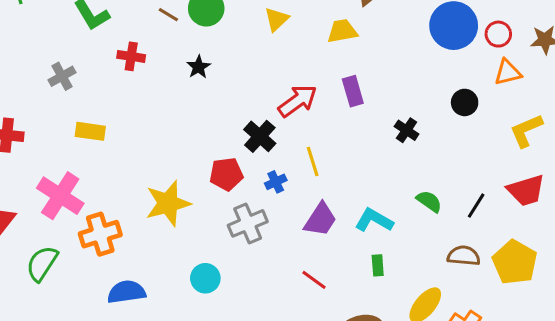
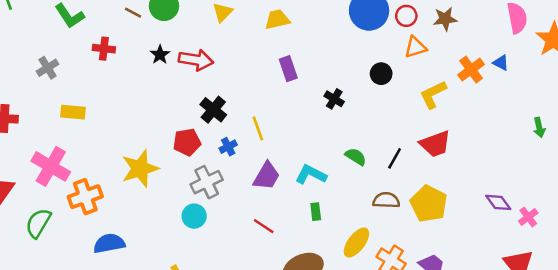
red arrow: (298, 101) -> (196, 60), moved, turned 48
cyan circle: (205, 278) -> (194, 216), moved

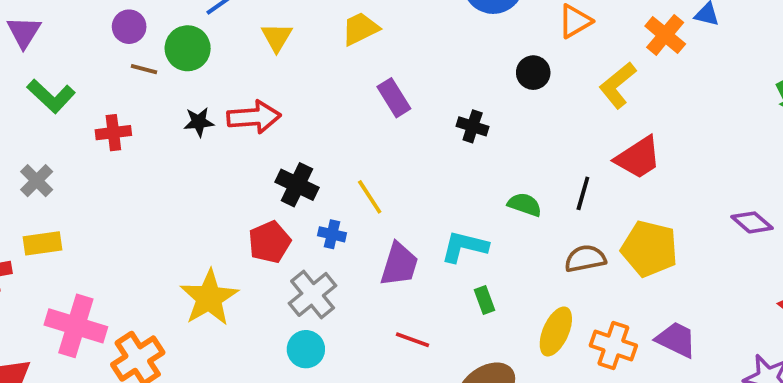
black star: (160, 55) -> (199, 122), turned -30
yellow rectangle: (73, 112) -> (43, 243), moved
blue cross: (228, 147) -> (332, 234), turned -36

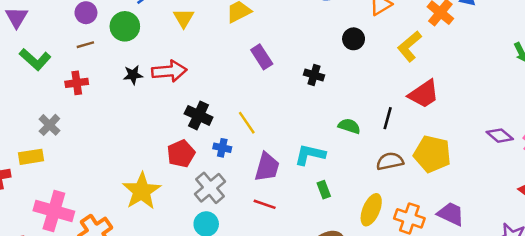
brown line: (144, 69) -> (85, 45), moved, turned -30
gray cross: (37, 181) -> (49, 125), moved
red line: (413, 340) -> (265, 204), moved

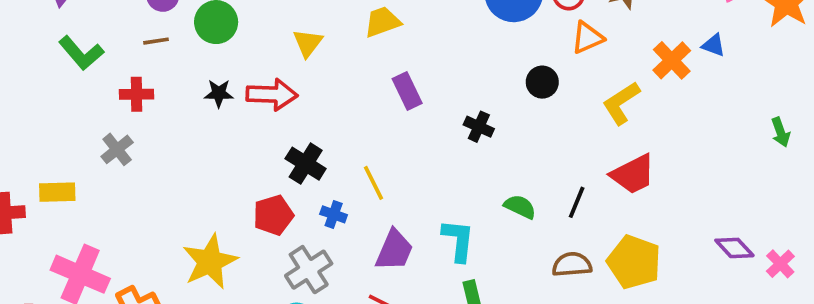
yellow triangle: (184, 18) -> (308, 43), moved
gray cross: (49, 125) -> (117, 149), moved
cyan L-shape: (310, 155) -> (458, 240), turned 76

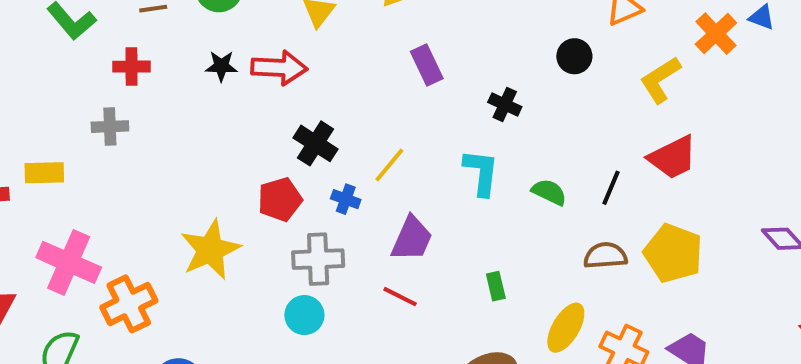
gray cross: (117, 149) -> (110, 127), turned 36
yellow line: (373, 183) -> (389, 165), turned 66
cyan L-shape: (458, 240) -> (481, 172), moved
gray cross: (309, 270) -> (318, 259), turned 30

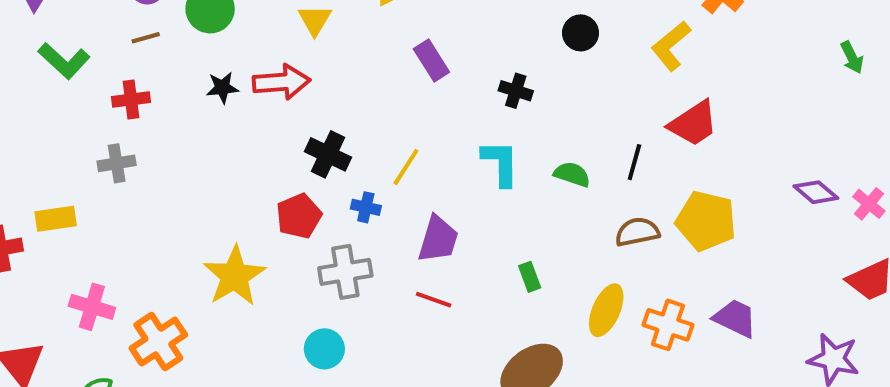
pink cross: (69, 262) -> (92, 307), size x0.7
cyan circle: (304, 315) -> (324, 349), moved

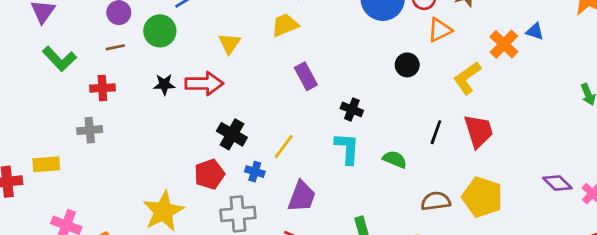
black cross: (516, 91) -> (352, 109), moved
red trapezoid: (693, 123) -> (479, 131), turned -78
black line: (634, 162) -> (436, 132), moved

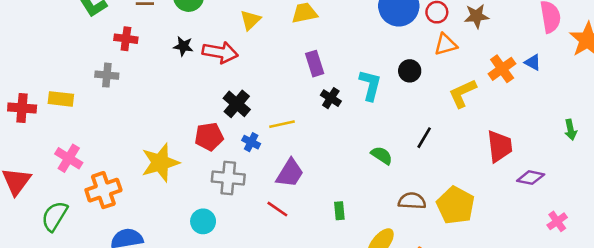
black cross: (352, 109) -> (331, 98), moved
red trapezoid: (479, 131) -> (500, 146), moved
yellow line: (284, 146) -> (282, 124), turned 30
cyan L-shape: (347, 148) -> (370, 85), moved
purple diamond: (557, 183) -> (531, 178), moved, turned -44

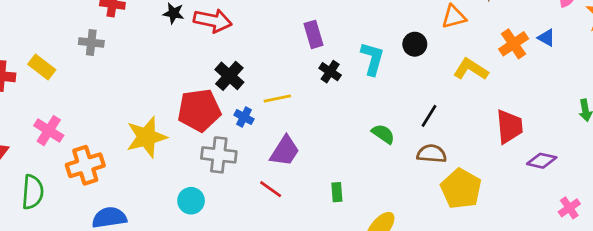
yellow L-shape: (462, 93) -> (471, 69), turned 56
yellow rectangle: (61, 99) -> (42, 67), turned 30
red pentagon: (209, 137) -> (199, 110), size x1.4
brown semicircle: (412, 201) -> (432, 154), moved
green semicircle: (55, 216) -> (33, 192), turned 152

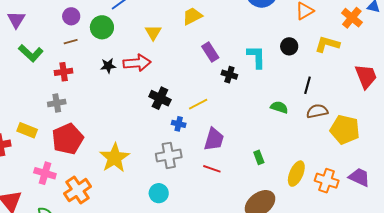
black circle: (415, 44) -> (289, 46), moved
red pentagon: (199, 110) -> (68, 139), moved

